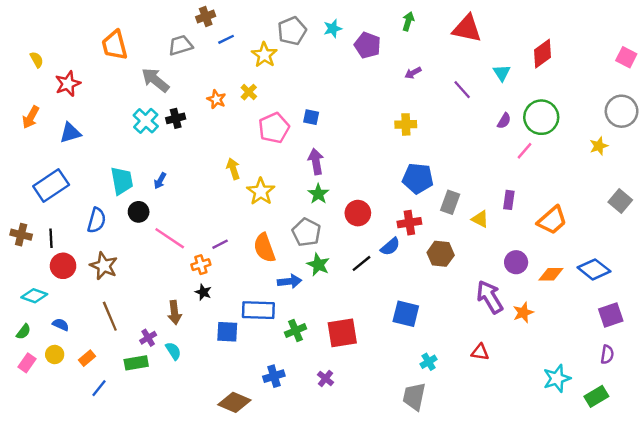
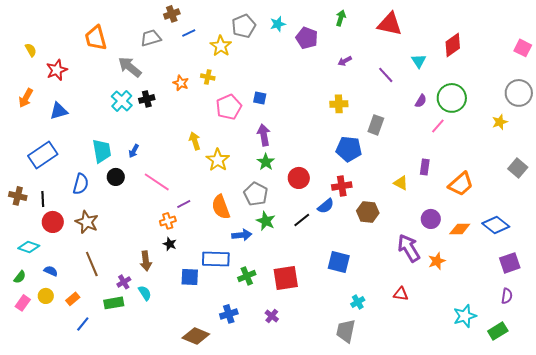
yellow cross: (249, 92) -> (208, 77), turned -32
gray rectangle: (450, 202) -> (376, 125), moved
pink line: (170, 238) -> (157, 182), moved

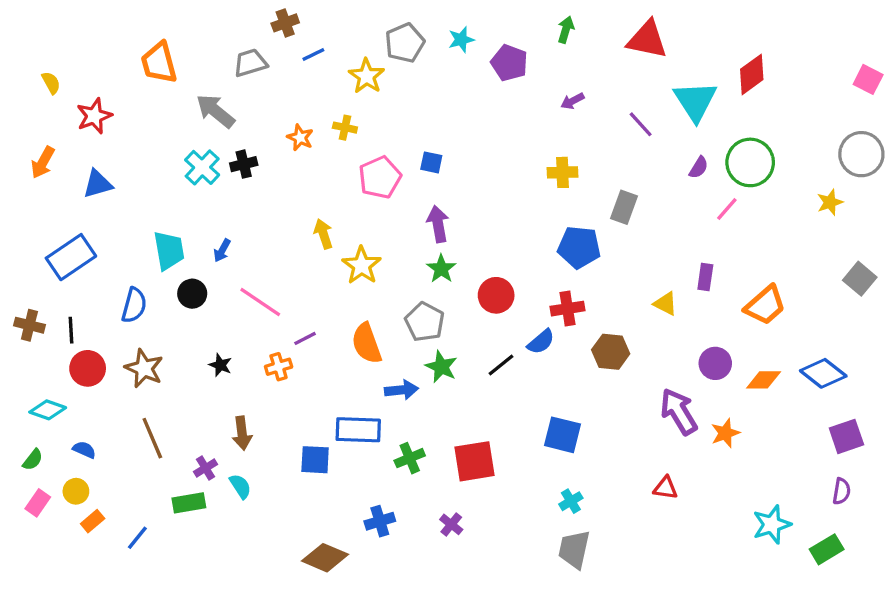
cyan triangle: (419, 61) -> (695, 101), size x1.8
black star: (170, 244) -> (220, 365), moved
orange rectangle: (73, 299) -> (93, 521), moved
cyan cross: (358, 302) -> (571, 501), moved

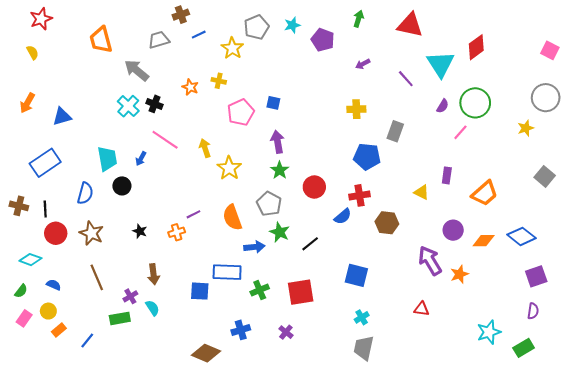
red star: (94, 116) -> (41, 19), moved
black cross: (244, 164) -> (155, 104), turned 35
pink line: (260, 302) -> (165, 140), moved
black line: (501, 365) -> (310, 244), moved

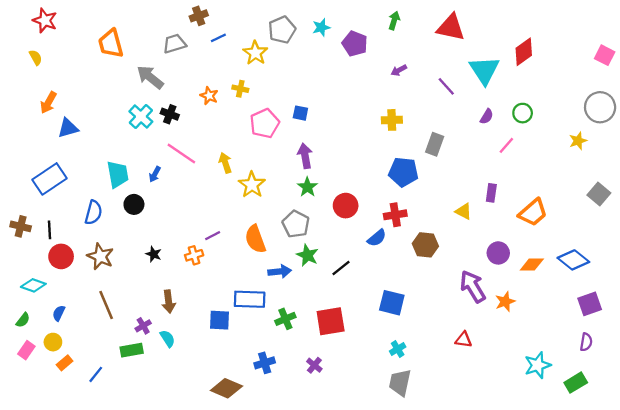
red star: (41, 19) -> (45, 20), turned -30
orange arrow: (27, 103) -> (48, 103), moved
green circle: (475, 103) -> (523, 113), size x0.6
blue semicircle: (54, 285) -> (59, 313), turned -88

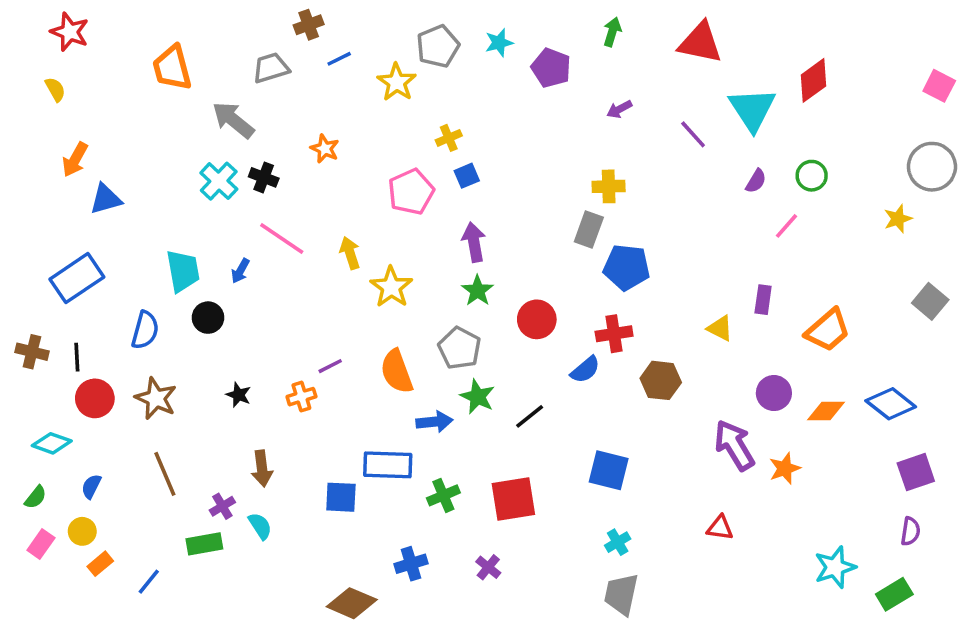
yellow cross: (240, 89) -> (449, 138), moved, turned -35
blue square: (300, 113) -> (467, 176), turned -35
gray rectangle: (435, 144) -> (589, 230), moved

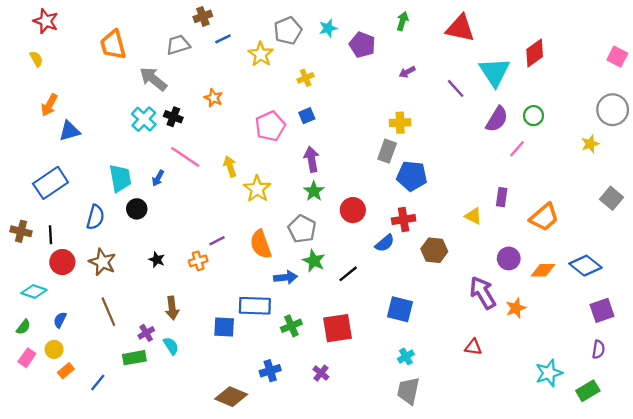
yellow cross: (449, 138) -> (306, 78), moved
purple semicircle: (756, 181) -> (497, 119), size x1.6

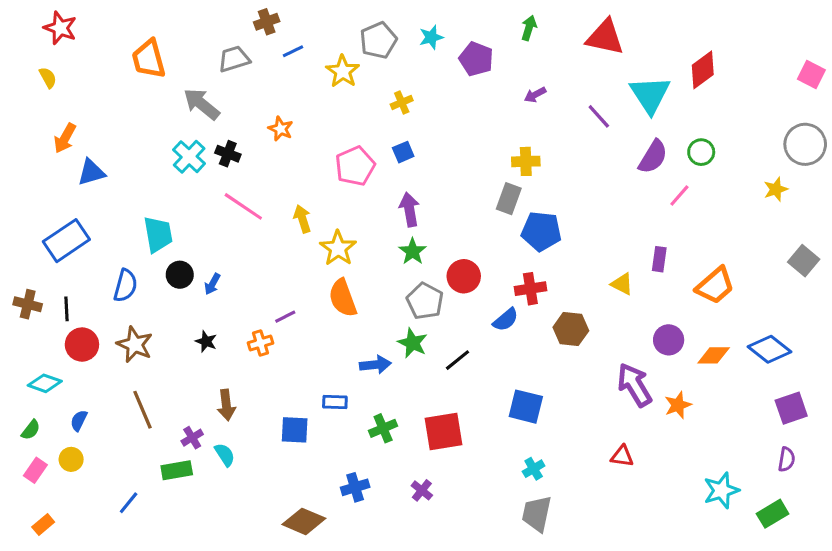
blue arrow: (158, 178) -> (212, 284), moved
gray pentagon: (302, 229) -> (425, 301), moved
orange semicircle: (261, 244) -> (343, 298), moved
blue rectangle: (255, 306) -> (335, 402), size x0.6
orange rectangle: (66, 371) -> (43, 525), moved

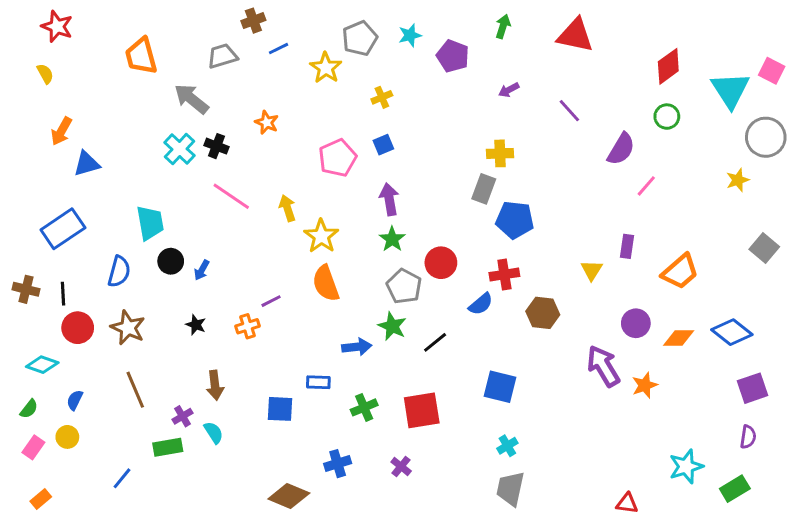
cyan triangle: (650, 95) -> (730, 90), moved
green circle: (701, 152) -> (667, 117), moved
yellow triangle: (622, 284) -> (592, 270), turned 35
red triangle: (622, 456) -> (627, 503), moved

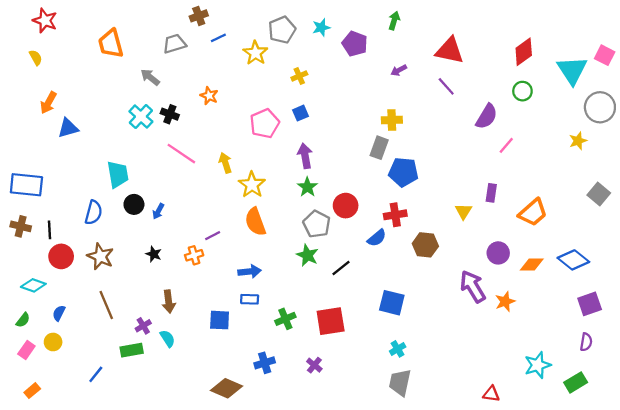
red triangle: (575, 35) -> (450, 51), moved
gray arrow: (191, 99) -> (150, 77), size x0.7
blue rectangle: (63, 229) -> (26, 185), moved, turned 40
blue arrow: (357, 347) -> (250, 271), moved

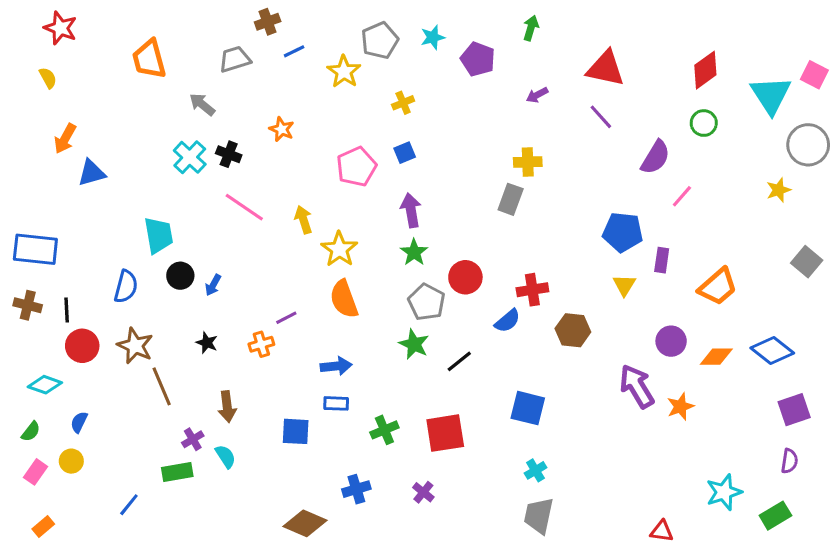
blue pentagon: (403, 172) -> (623, 232), moved
brown line: (106, 305) -> (162, 386), moved

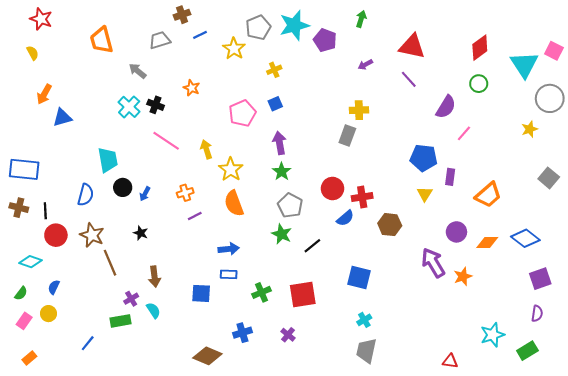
cyan star: (433, 37) -> (294, 25), size x1.8
red circle: (465, 277) -> (332, 189), moved
orange cross: (261, 344) -> (185, 193), moved

